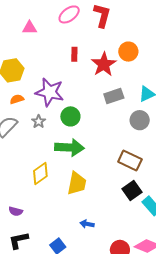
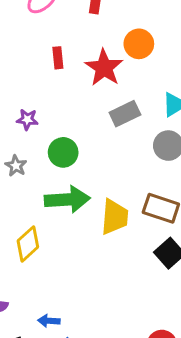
purple star: (50, 92) -> (27, 119), size x0.5
yellow trapezoid: (77, 183) -> (115, 217), moved
blue arrow: (87, 224) -> (49, 321), moved

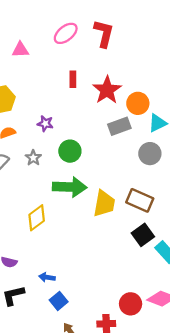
orange circle: (139, 44) -> (138, 103), moved

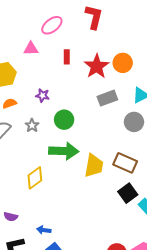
pink ellipse: (66, 33) -> (52, 25), moved
pink triangle: (20, 50) -> (31, 49), moved
orange circle: (138, 103) -> (123, 63), moved

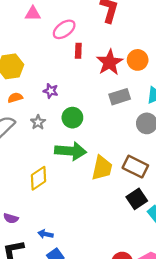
pink ellipse: (52, 25) -> (64, 29), moved
pink triangle: (31, 49) -> (33, 13), moved

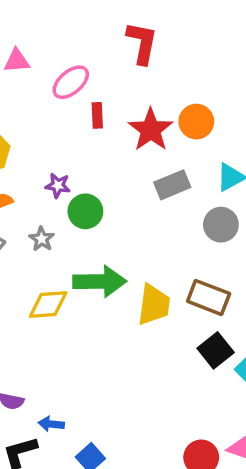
green circle: (72, 118) -> (85, 211), moved
yellow diamond: (38, 178) -> (48, 304), moved, turned 35
blue arrow: (45, 234) -> (51, 424), moved

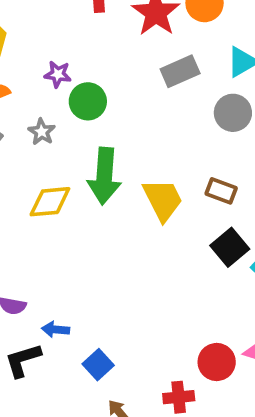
green arrow: (100, 281) -> (104, 176), turned 96
brown rectangle: (209, 297) -> (221, 191), size x0.7
yellow trapezoid: (154, 305) -> (163, 200), turned -33

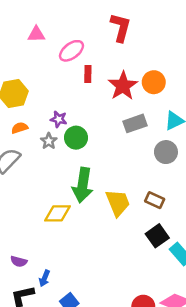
gray star: (42, 132) -> (49, 141), moved
yellow diamond: (50, 202) -> (57, 213), moved
blue arrow: (56, 329) -> (44, 278), turned -77

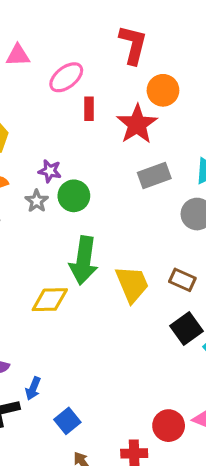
orange circle: (154, 82) -> (163, 90), moved

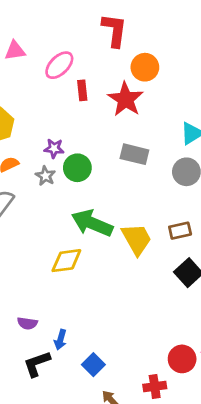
gray rectangle: (154, 175) -> (134, 154), moved, turned 40
green arrow: (84, 260) -> (92, 223), turned 111
brown rectangle: (182, 280) -> (180, 231), turned -30

